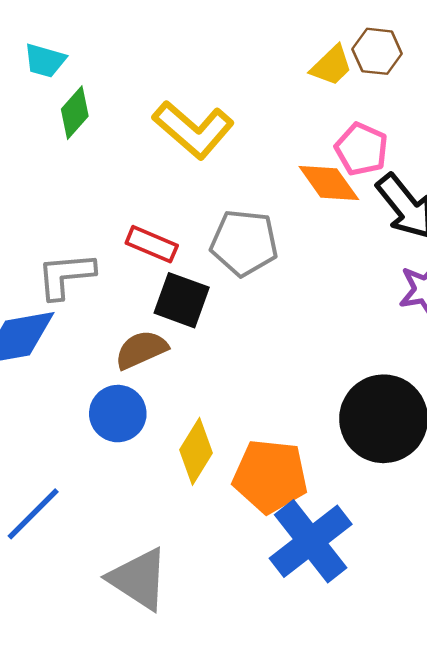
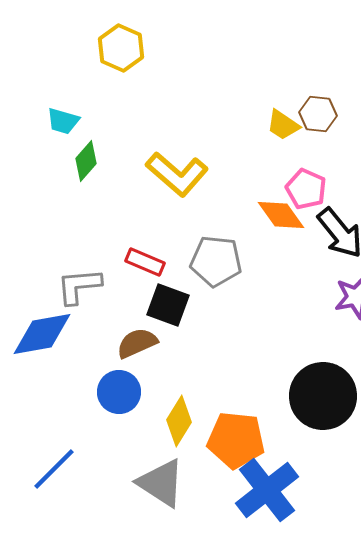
yellow trapezoid: (331, 66) -> (283, 125), turned 78
gray triangle: (139, 579) -> (161, 483), moved

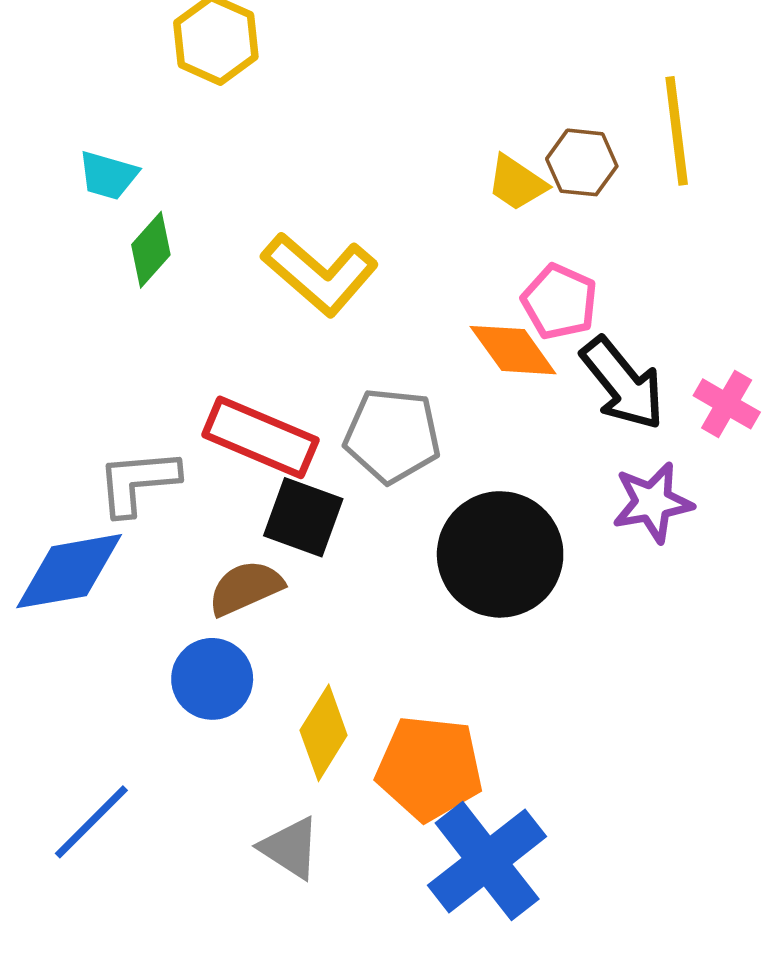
red rectangle: (145, 262) -> (260, 437), size x1.5
black circle: (323, 396) -> (500, 554), moved
gray triangle: (161, 483) -> (290, 848), size x0.7

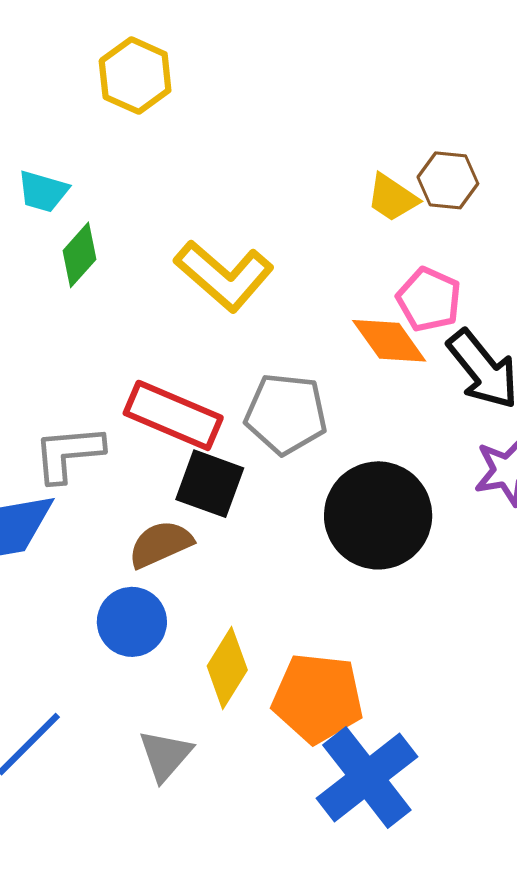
gray triangle: (290, 848) -> (165, 755), moved, turned 38

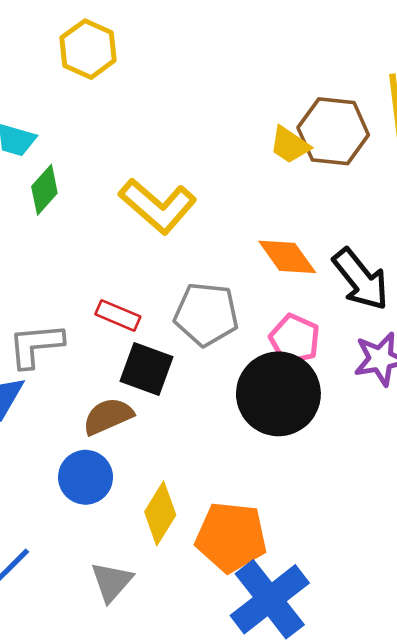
brown hexagon: (448, 180) -> (333, 131), size x1.5
pink pentagon: (429, 299) -> (295, 339), moved
red rectangle: (173, 415) -> (118, 315), size x0.6

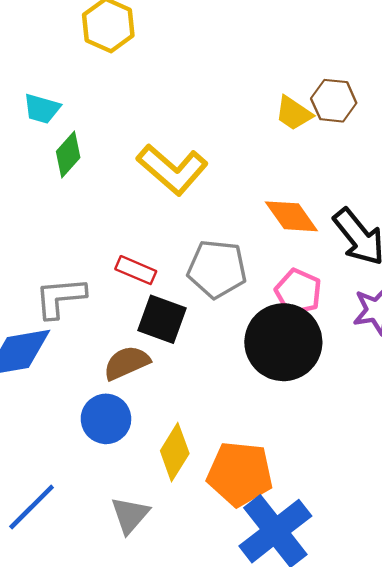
brown hexagon: (333, 131) -> (334, 101), size x0.7

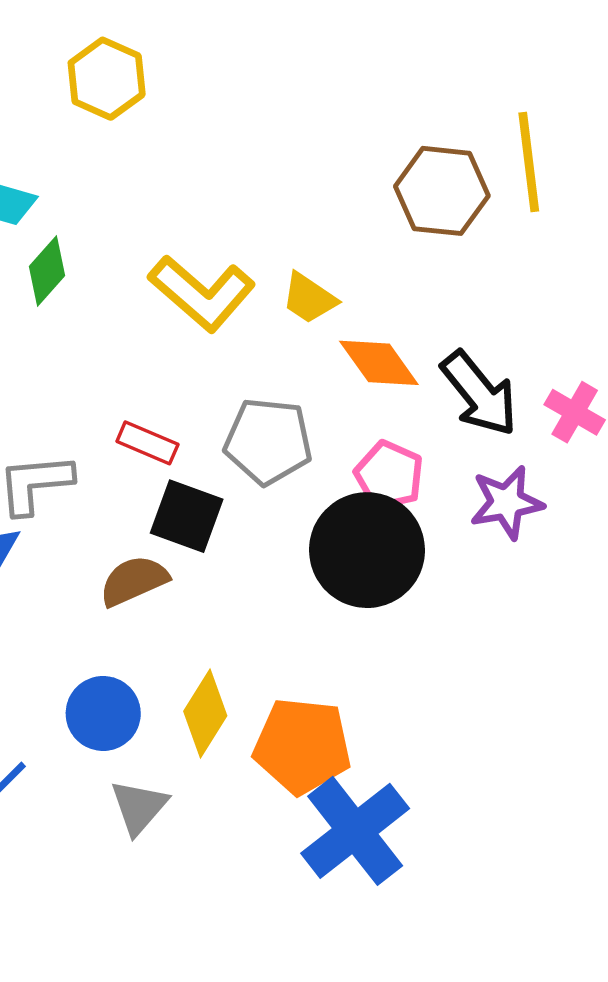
brown hexagon: (334, 101) -> (442, 191), size x1.4
yellow trapezoid: (294, 113) -> (309, 298), moved
blue circle: (106, 419) -> (103, 713), moved

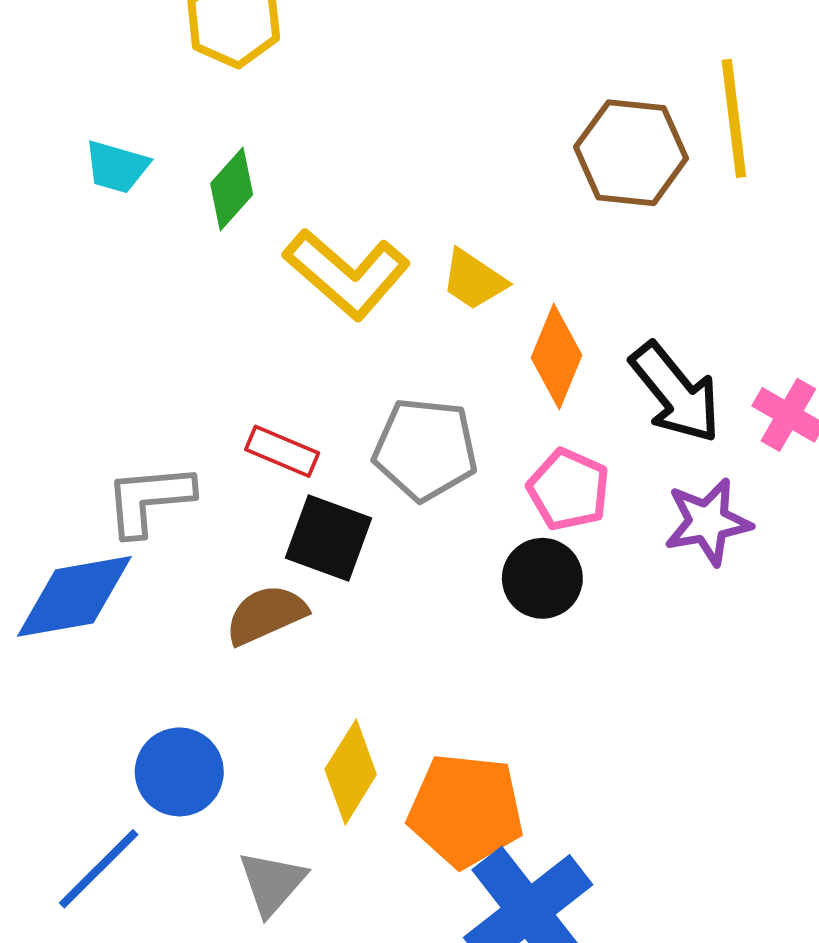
green diamond: (47, 271) -> (232, 189), moved
orange diamond: (379, 363) -> (556, 356), turned 58
black circle: (367, 550) -> (542, 578), size x0.6
blue circle: (103, 713) -> (179, 772), moved

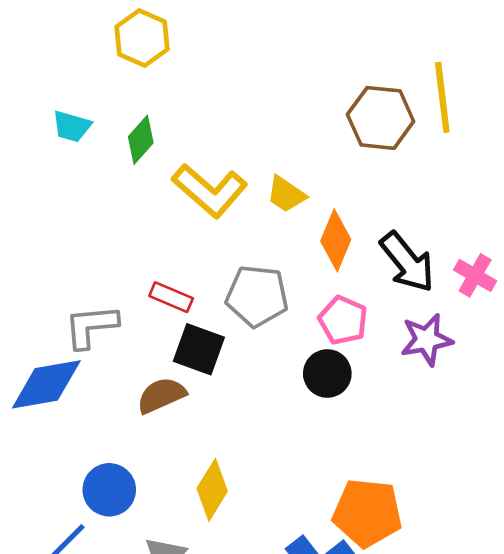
orange pentagon: (466, 810) -> (367, 513), moved

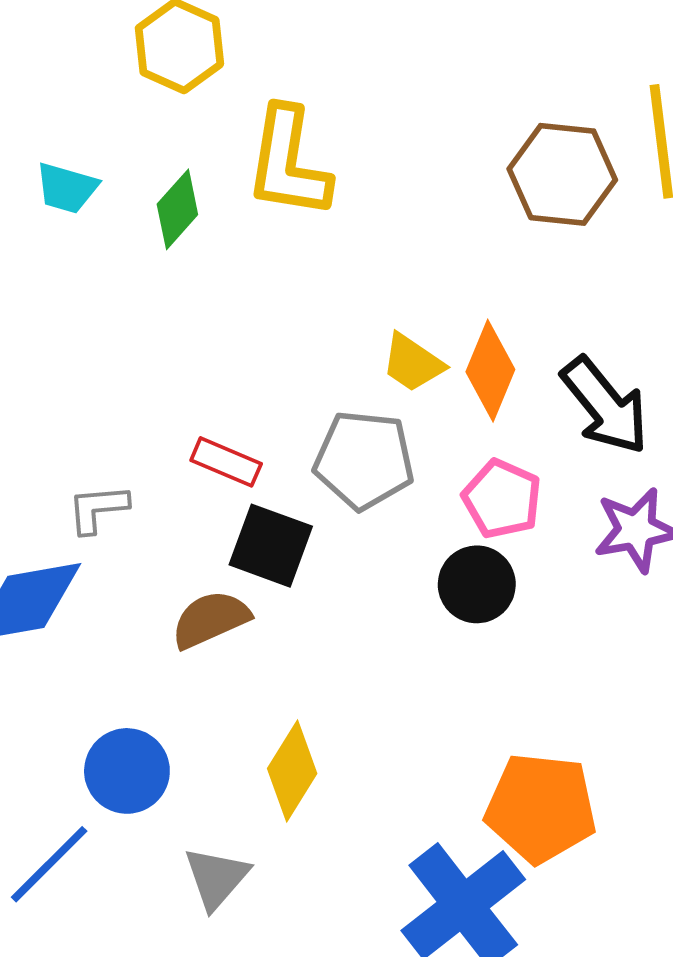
yellow L-shape: (210, 191) -> (288, 163), moved, turned 58
yellow trapezoid: (286, 194) -> (413, 363), moved
gray L-shape: (91, 326) -> (98, 509), size x0.7

